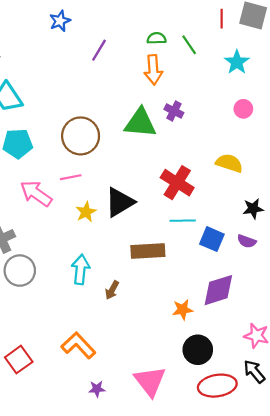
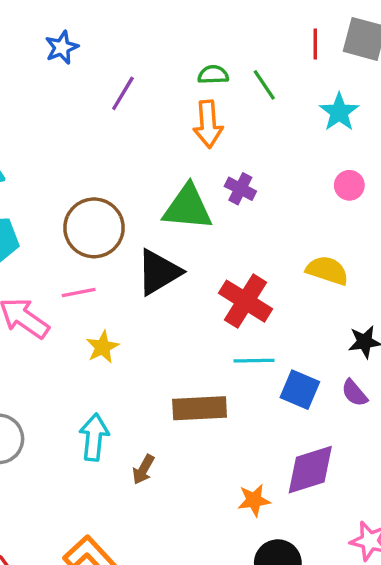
black triangle: (120, 202) -> (159, 272), moved
purple semicircle: (247, 241) -> (354, 393), turned 30

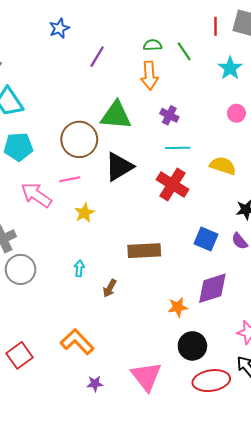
green triangle: (188, 207) -> (116, 115), moved
cyan line: (254, 361) -> (178, 148), moved
cyan arrow: (94, 437) -> (79, 268), size x0.6

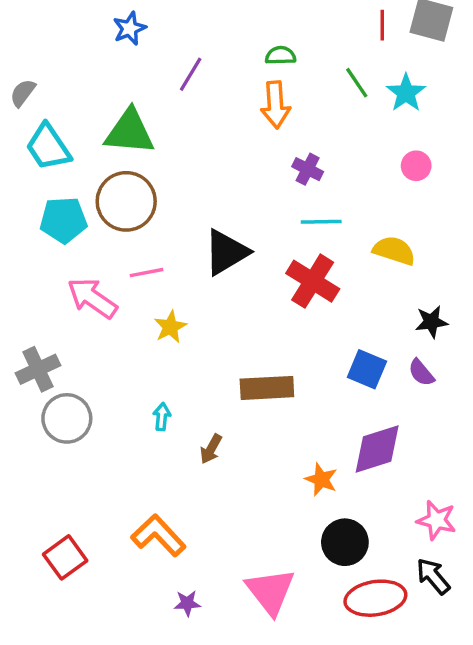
green line: (184, 51) -> (357, 83), moved
green triangle: (116, 115) -> (130, 132), moved
brown circle: (79, 139) -> (126, 201), moved
orange star: (178, 307) -> (321, 479), turned 30

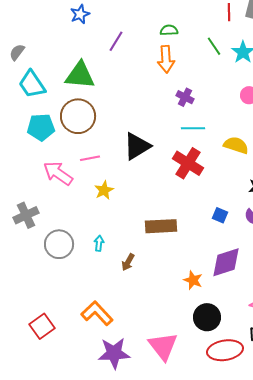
blue square: (367, 369) -> (220, 215), size x0.7
gray circle: (67, 418) -> (59, 244), moved
purple star: (187, 603) -> (114, 353), size x2.0

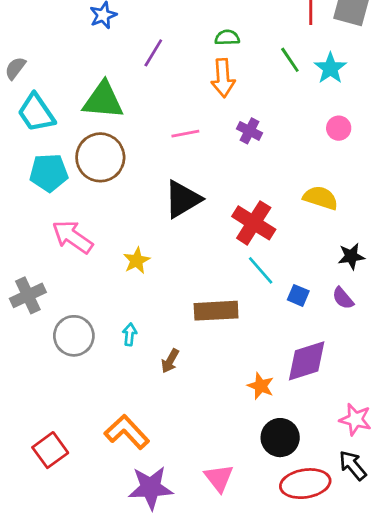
cyan line: (193, 128) -> (261, 270), moved, turned 50
pink line: (90, 158) -> (185, 134), moved
pink triangle: (163, 346) -> (219, 478), size x0.7

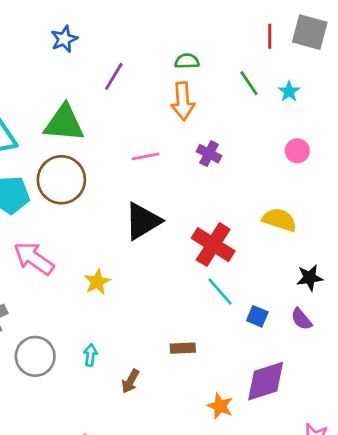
cyan star: (330, 68) -> (289, 91), size x0.7
brown rectangle: (216, 311) -> (183, 348), moved, size x0.6

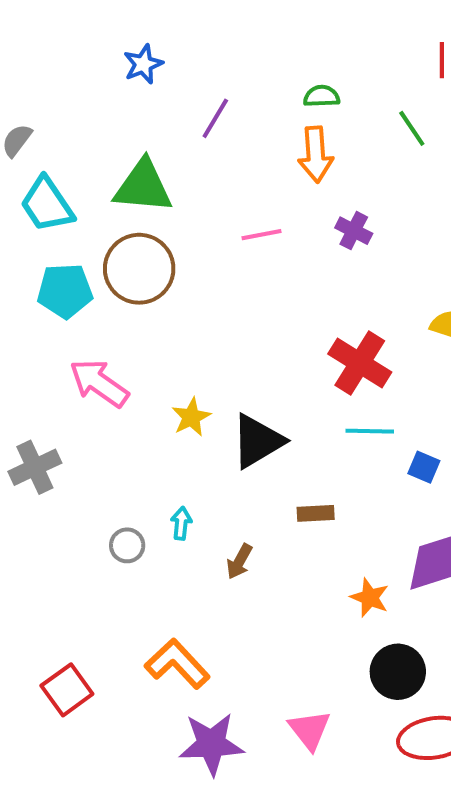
black triangle: (143, 221) -> (257, 441), moved
cyan line: (220, 292) -> (370, 431), turned -48
gray circle: (35, 356) -> (127, 545), moved, size x0.6

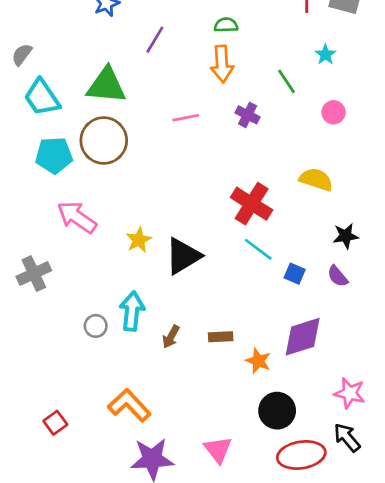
green line: (412, 128) -> (287, 81), moved
cyan line: (370, 431) -> (258, 249), turned 36
brown rectangle: (316, 513) -> (221, 337), moved
cyan arrow: (181, 523) -> (132, 311), size x1.8
red square: (67, 690) -> (55, 423), size x0.7

